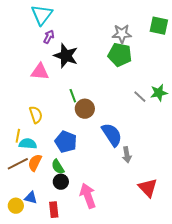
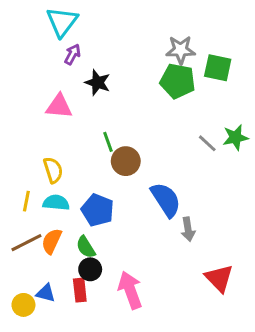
green square: (159, 26) -> (218, 68), moved
black star: (66, 56) -> (98, 83), size x0.7
cyan semicircle: (28, 144) -> (56, 203), moved
red rectangle: (54, 210) -> (80, 290), moved

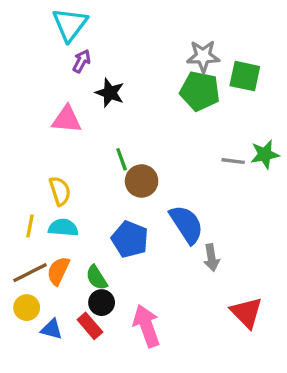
gray line: (207, 143) -> (233, 161), turned -36
blue pentagon: (98, 210) -> (130, 239), moved
red rectangle: (80, 290) -> (90, 326), turned -35
yellow circle: (23, 305) -> (27, 308), moved

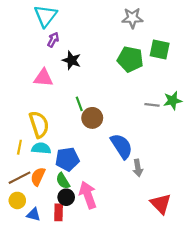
gray star: (203, 56) -> (132, 18), moved
yellow semicircle: (60, 191) -> (39, 124), size x1.4
blue pentagon: (130, 239) -> (67, 159), moved, turned -30
red rectangle: (90, 326) -> (59, 212), turned 42
pink arrow: (147, 326) -> (88, 195), moved

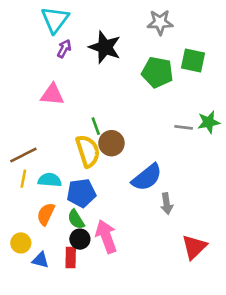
black star: (72, 60) -> (105, 47), moved, size x1.4
yellow semicircle: (39, 124) -> (88, 151), moved
blue semicircle: (122, 146) -> (147, 177), turned 84
brown line: (19, 178) -> (23, 155), moved
red triangle: (161, 204) -> (194, 247), turned 30

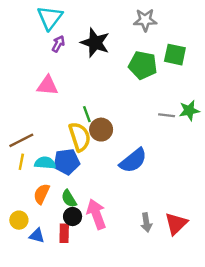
blue pentagon: (81, 193) -> (67, 162), moved
gray arrow: (167, 204) -> (146, 222), moved

